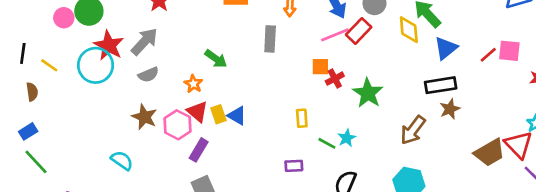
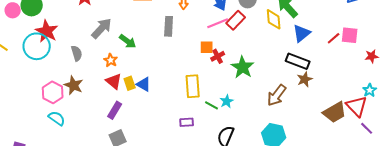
gray arrow: (144, 42) -> (102, 28), moved
gray semicircle: (148, 75) -> (77, 53), turned -84
black rectangle: (441, 85) -> (298, 61), turned 30
yellow rectangle: (302, 118) -> (193, 86), size x1.6
pink hexagon: (177, 125) -> (53, 92), moved

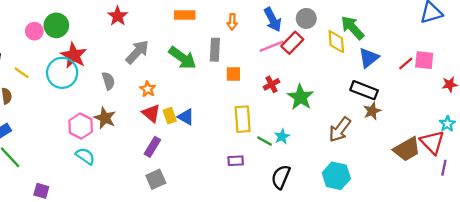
green arrow: (128, 41) -> (182, 58), moved, size x1.4
orange square: (207, 47) -> (233, 74), moved
purple line: (367, 128) -> (444, 168), turned 56

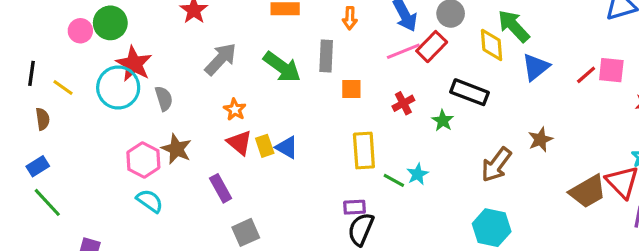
gray semicircle: (108, 81) -> (164, 99), moved
black rectangle: (364, 90) -> (470, 92), moved
green star: (300, 97) -> (443, 121), size x0.6
purple rectangle: (152, 147) -> (221, 188), moved, turned -60
black semicircle: (281, 177) -> (361, 229), moved

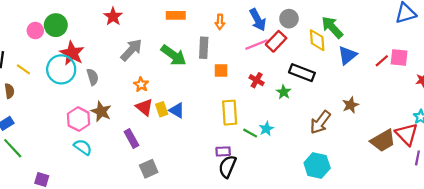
red cross: (403, 103) -> (257, 80), turned -32

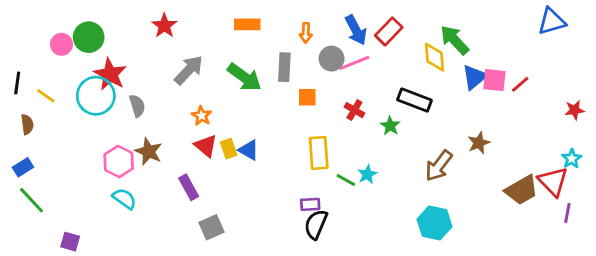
gray circle: (289, 19) -> (332, 59), moved
red rectangle: (276, 41) -> (389, 31), moved
pink square: (399, 58) -> (494, 80), moved

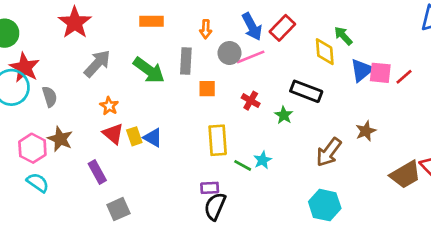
red star: (164, 26) -> (75, 23), size x1.4
green arrow: (454, 40) -> (343, 36), size x0.7

